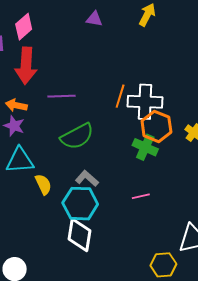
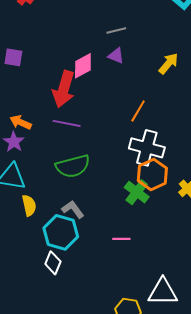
pink diamond: (24, 27) -> (83, 66), moved
red arrow: (26, 66) -> (64, 89), moved
orange line: (120, 96) -> (138, 111), moved
white diamond: (79, 235) -> (53, 263), size x0.7

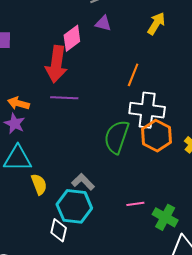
green semicircle: (73, 166) -> (117, 137), moved, turned 132
green cross: (137, 192) -> (165, 217), moved
white diamond: (53, 263) -> (59, 230), moved

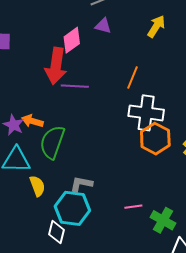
purple line: (64, 98) -> (75, 86), moved
orange arrow: (19, 103) -> (32, 121), moved
green semicircle: (117, 137) -> (52, 142), moved
gray L-shape: (83, 182) -> (81, 184), turned -35

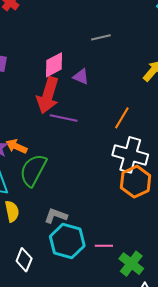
purple triangle: (103, 26) -> (81, 77), moved
pink diamond: (72, 40) -> (54, 65), moved
cyan hexagon: (72, 208) -> (67, 241), moved

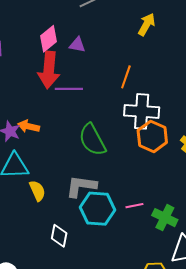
green semicircle: (33, 170) -> (92, 140), moved, turned -44
gray L-shape: (56, 216) -> (81, 186), size x1.4

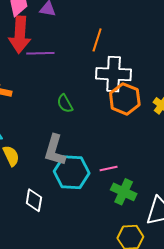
green semicircle: (92, 140) -> (65, 104), size x0.6
gray L-shape: (81, 186) -> (55, 150), turned -80
green cross: (165, 218) -> (124, 192), moved

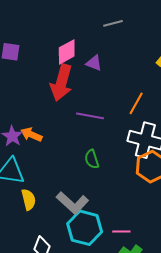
purple line: (40, 53) -> (90, 116), moved
gray L-shape: (55, 150) -> (72, 203), turned -76

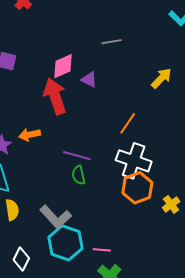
red arrow: (61, 83) -> (55, 96), turned 141
purple line: (90, 116) -> (77, 156), moved
orange arrow: (31, 135) -> (30, 135), moved, turned -40

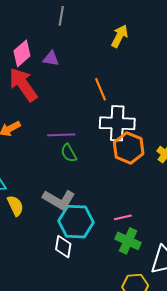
gray line: (112, 42) -> (61, 16), turned -54
orange line: (128, 123) -> (100, 89), turned -40
pink line: (102, 250) -> (123, 217), moved
white diamond: (21, 259) -> (63, 247), moved

